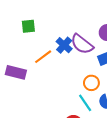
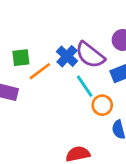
green square: (28, 26) -> (21, 58), moved
cyan line: (85, 103) -> (85, 86), moved

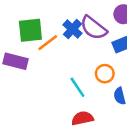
green square: (21, 58) -> (30, 30), size x1.5
cyan line: (85, 86) -> (77, 87), moved

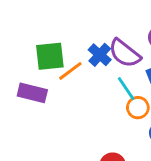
cyan line: (77, 87) -> (126, 89), moved

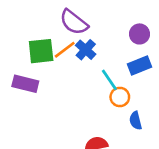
purple semicircle: (125, 53) -> (74, 22), moved
orange line: (70, 71) -> (65, 50), moved

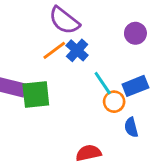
green square: (41, 51) -> (36, 95), moved
blue rectangle: (139, 65) -> (135, 86), moved

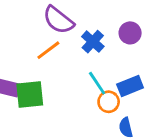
blue cross: (77, 50) -> (93, 42), moved

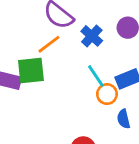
green square: (30, 95) -> (31, 71), moved

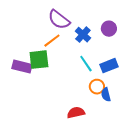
orange circle: (107, 94) -> (97, 87), moved

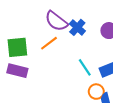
blue cross: (83, 35) -> (77, 27), moved
green square: (39, 60) -> (17, 47), moved

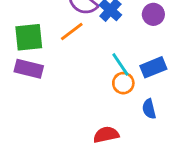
orange circle: (96, 92) -> (123, 83), moved

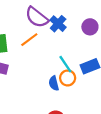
blue semicircle: (149, 109) -> (54, 83), moved

